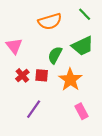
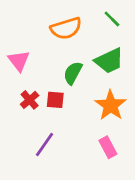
orange star: (70, 80) -> (111, 105), moved

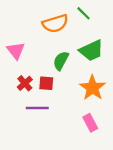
green line: (112, 19) -> (83, 13), moved
purple line: (44, 144) -> (37, 108), moved, turned 55

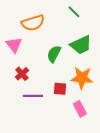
orange semicircle: (55, 23) -> (33, 23), moved
red square: (46, 83) -> (60, 89), moved
orange star: (93, 88) -> (82, 78), turned -30

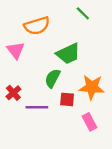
green trapezoid: (81, 45) -> (68, 54), moved
green semicircle: (54, 54) -> (53, 78), moved
red cross: (22, 74) -> (13, 93), moved

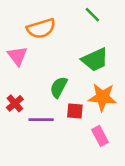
green trapezoid: (68, 54) -> (95, 60), moved

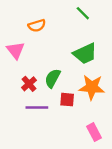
orange semicircle: (41, 28) -> (37, 26), size x0.7
red cross: (15, 103) -> (29, 84), moved
pink rectangle: (100, 136) -> (94, 132), moved

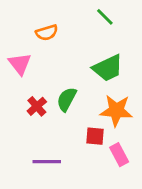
red square: (67, 100) -> (95, 136), moved
purple line: (37, 107) -> (47, 162), moved
pink rectangle: (94, 132) -> (119, 155), moved

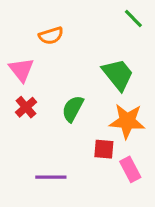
green line: (105, 17) -> (133, 19), moved
green trapezoid: (108, 68) -> (118, 74), turned -104
red cross: (37, 106) -> (26, 107), moved

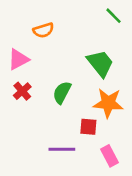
pink triangle: (21, 70) -> (18, 59), turned 40
pink rectangle: (130, 169) -> (110, 156), moved
purple line: (51, 177) -> (62, 149), moved

